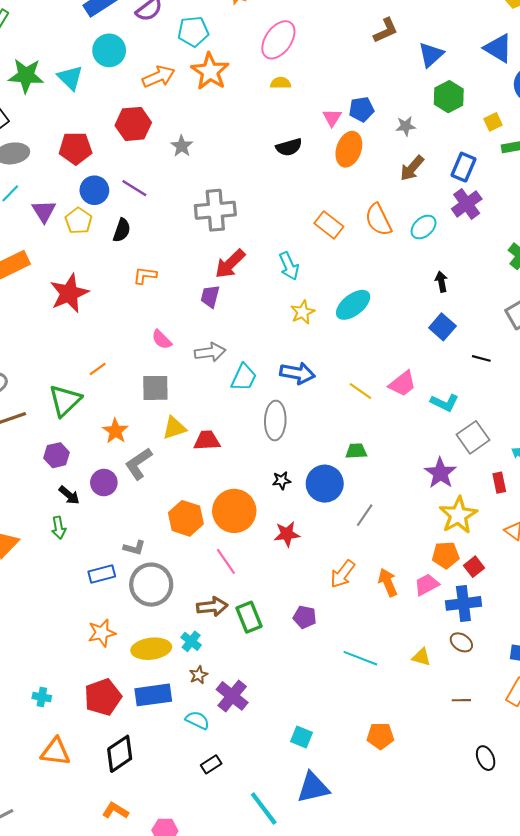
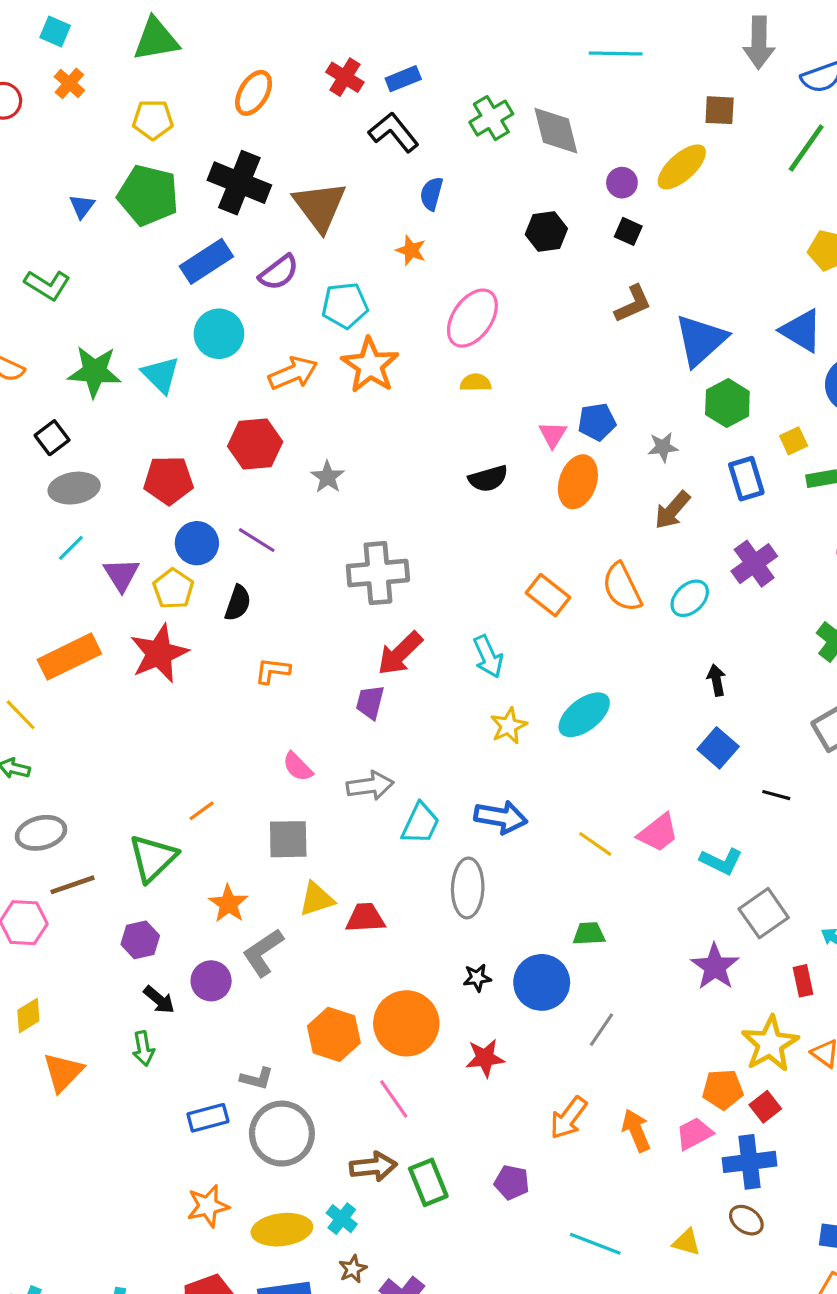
blue triangle: (431, 55) -> (701, 340), size x1.4
blue rectangle: (463, 167) -> (746, 479), moved, turned -40
red star: (69, 293) -> (159, 653), moved
yellow star: (458, 515) -> (770, 1044), moved

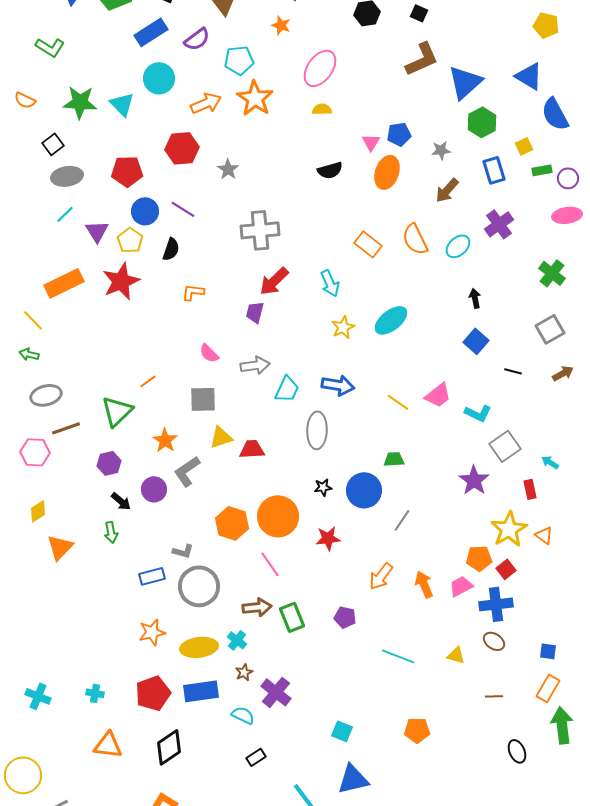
brown L-shape: (633, 304) -> (422, 59), size x1.4

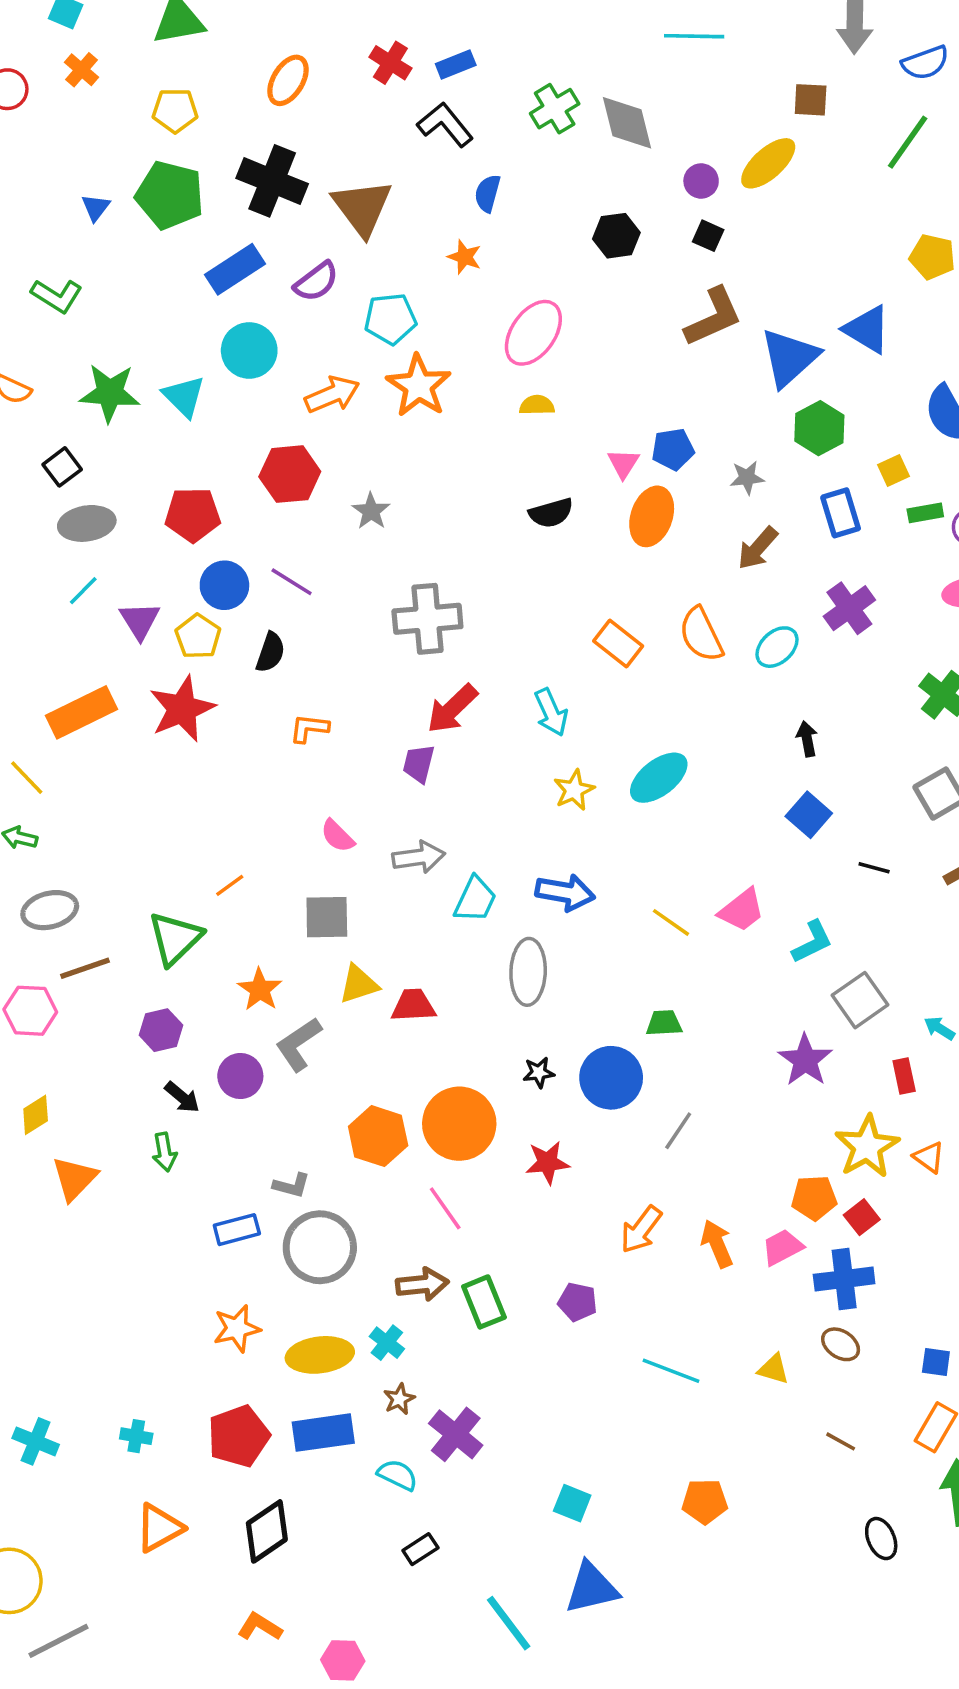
blue triangle: (529, 76) -> (867, 329), moved
cyan L-shape: (478, 413) -> (812, 942), turned -52
brown line: (494, 696) -> (841, 1441), turned 30
orange triangle: (108, 745) -> (159, 1528), turned -36

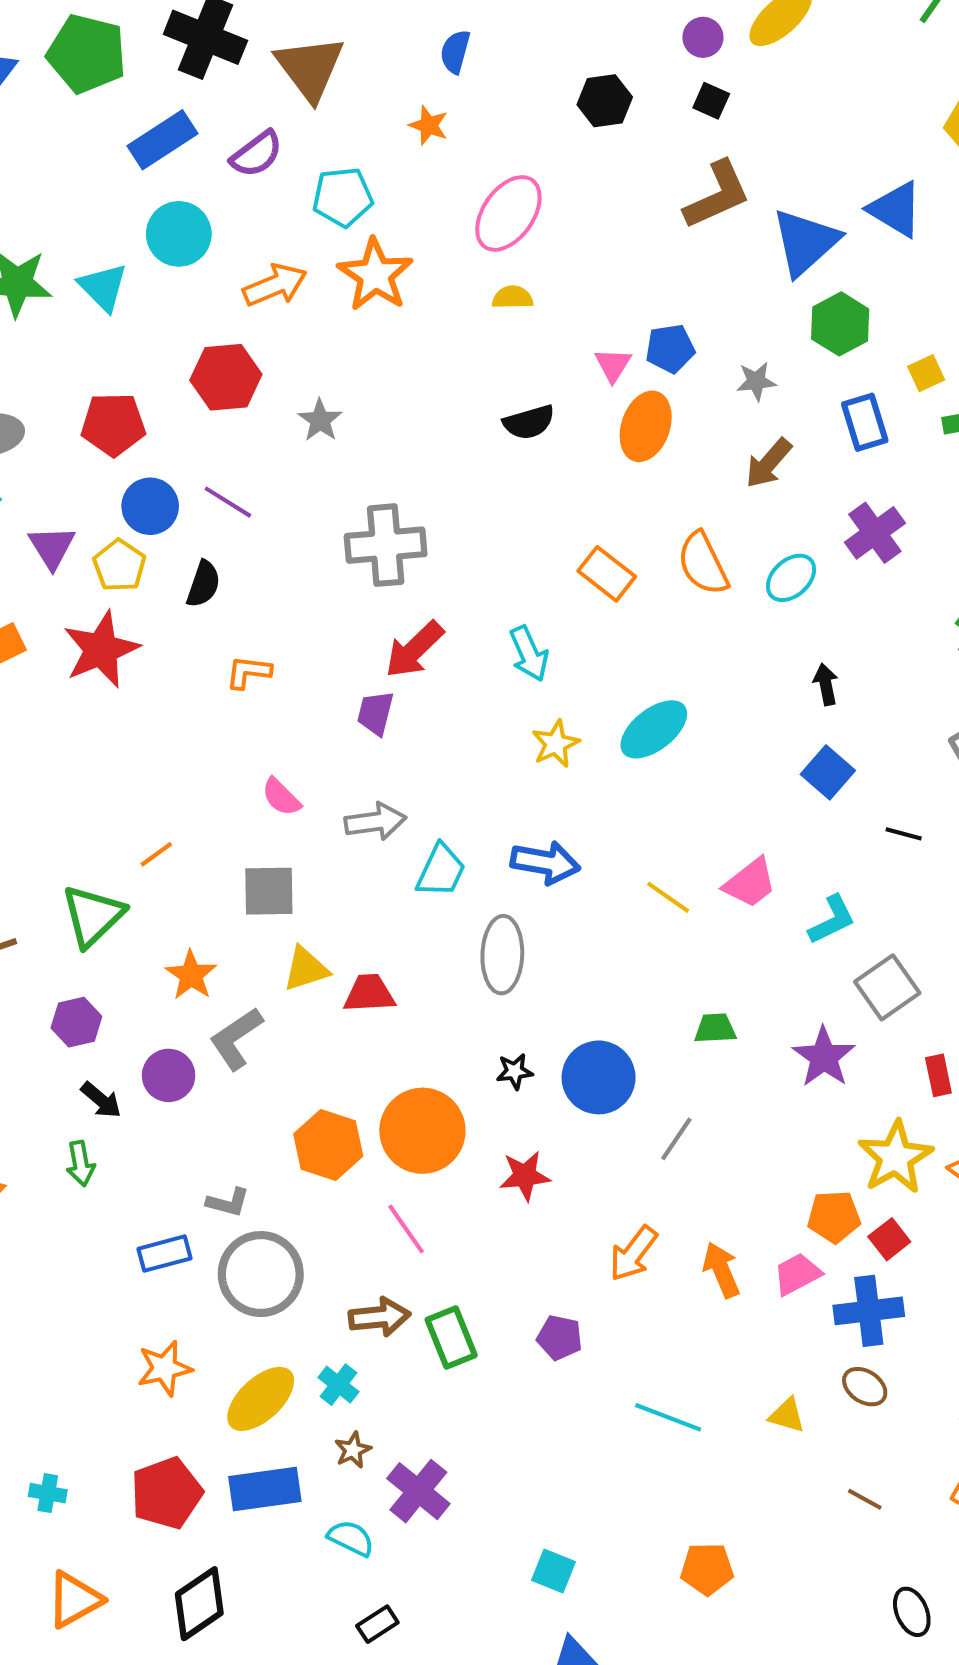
green trapezoid: (664, 1023) -> (715, 1028), moved
yellow ellipse: (320, 1355) -> (261, 1399), turned -36

